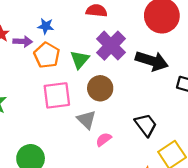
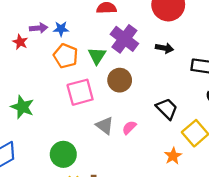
purple arrow: (23, 41) -> (39, 28), moved
black arrow: (152, 61) -> (164, 48), size x0.6
gray triangle: (86, 120) -> (105, 126), moved

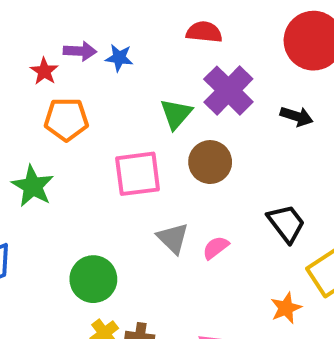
orange pentagon: (66, 56) -> (66, 119), moved, turned -30

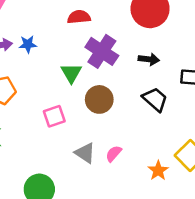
pink square: (138, 174) -> (54, 116), size x0.7
black trapezoid: (286, 223) -> (155, 99), moved
orange star: (286, 308) -> (158, 171), moved

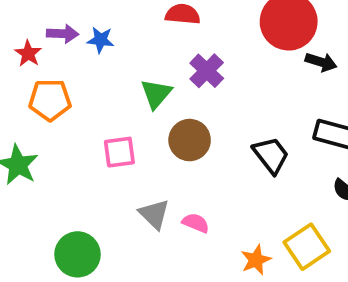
purple cross: (102, 51) -> (207, 71), size x0.7
black arrow: (149, 59) -> (321, 62), moved
pink semicircle: (114, 154) -> (196, 223), turned 60

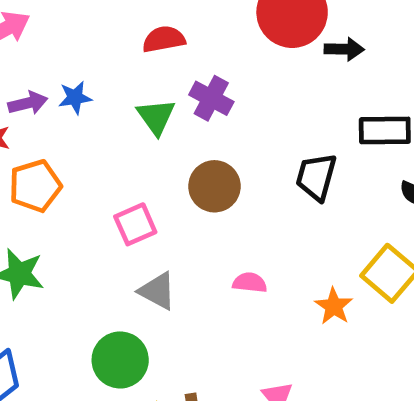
green triangle: (156, 94) -> (156, 117), moved
black trapezoid: (271, 155) -> (316, 177), turned -111
gray triangle: (154, 214) -> (157, 291), moved

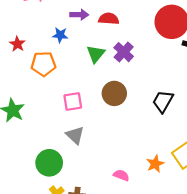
purple arrow: (28, 103) -> (79, 15), moved
orange pentagon: (35, 186) -> (43, 64), moved
pink semicircle: (250, 283) -> (121, 175), moved

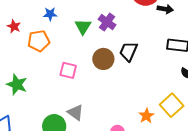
pink square: (73, 101) -> (68, 70), turned 30
black trapezoid: (163, 101) -> (129, 51), moved
gray triangle: (75, 135) -> (75, 113), moved

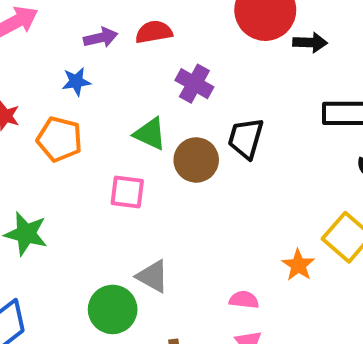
green triangle: (83, 27) -> (150, 134), moved, turned -30
orange pentagon: (39, 41) -> (60, 139), turned 30

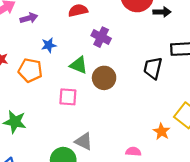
purple arrow: (101, 38) -> (29, 18), moved
blue star: (76, 82) -> (49, 45), moved
black trapezoid: (246, 138) -> (153, 68), moved

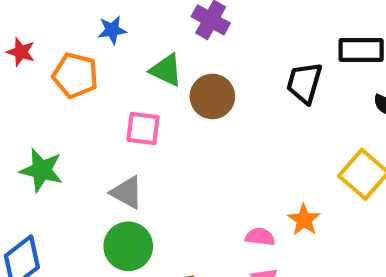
orange star: (162, 132) -> (304, 220), moved
gray triangle: (84, 141) -> (127, 192), moved

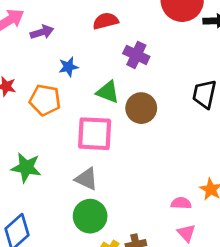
pink square: (143, 129) -> (95, 134), size x1.5

